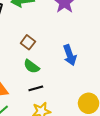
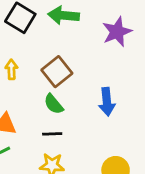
brown square: (28, 42) -> (57, 72), size x1.5

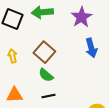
blue arrow: (107, 102) -> (91, 48), moved

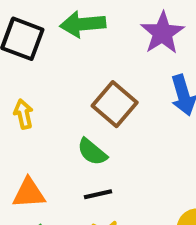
brown square: (44, 52) -> (115, 104), moved

